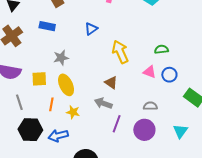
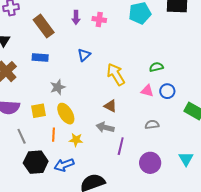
purple circle: (144, 130) -> (150, 163), moved
cyan triangle: (180, 131) -> (186, 159), moved

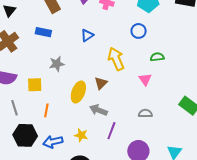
pink triangle: (147, 91) -> (145, 79), turned 32
blue circle: (167, 91) -> (139, 31), moved
brown triangle: (110, 106) -> (101, 83), moved, turned 40
yellow ellipse: (66, 114) -> (78, 92), moved, turned 45
yellow star: (76, 140) -> (81, 135), moved

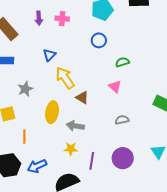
yellow arrow: (116, 59) -> (65, 78), moved
brown triangle: (101, 83) -> (82, 98), moved, turned -32
purple line: (111, 131) -> (92, 161), moved
yellow star: (81, 135) -> (71, 149), moved

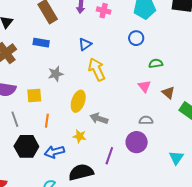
brown triangle: (82, 98) -> (168, 93), moved
yellow star: (71, 149) -> (80, 136), moved
purple circle: (123, 158) -> (137, 142), moved

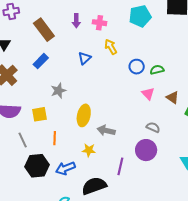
blue circle: (136, 38) -> (137, 67), moved
blue rectangle: (41, 43) -> (41, 61), turned -49
yellow arrow: (97, 69) -> (111, 47), moved, size x0.7
gray semicircle: (146, 120) -> (153, 127), turned 32

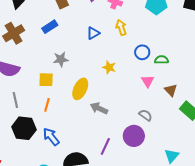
yellow square: (39, 114) -> (46, 80), moved
yellow star: (89, 150) -> (109, 67), moved
blue arrow: (65, 168) -> (51, 137), turned 60

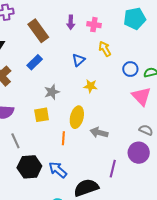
yellow star: (109, 67) -> (91, 86), moved
pink triangle: (148, 81) -> (141, 96), size x1.5
orange line: (47, 105) -> (63, 138), moved

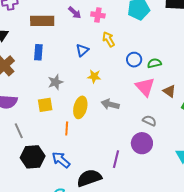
purple arrow: (71, 22) -> (75, 13), turned -48
brown rectangle: (38, 31) -> (42, 21), turned -55
blue rectangle: (35, 62) -> (38, 52), turned -42
gray arrow: (99, 133) -> (110, 104), moved

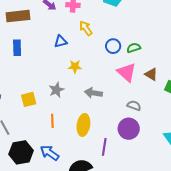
blue triangle: (82, 50) -> (61, 42), turned 32
gray star: (55, 82) -> (56, 90), moved
yellow ellipse: (80, 107) -> (83, 125), moved

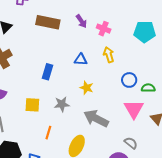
blue rectangle: (17, 48) -> (47, 72), moved
gray arrow: (93, 93) -> (96, 118), size x1.4

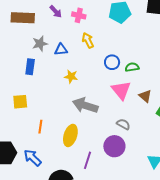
gray star: (62, 104) -> (40, 44), moved

